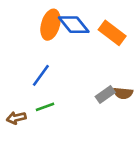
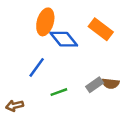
blue diamond: (74, 25) -> (64, 39), moved
green line: (45, 107) -> (59, 92), moved

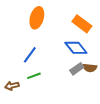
blue diamond: (64, 39) -> (76, 48), moved
green line: (59, 92) -> (34, 76), moved

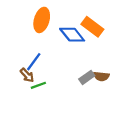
blue diamond: (76, 48) -> (72, 35), moved
brown arrow: (12, 86) -> (27, 75), moved, turned -120

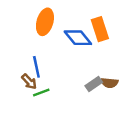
orange rectangle: (92, 27) -> (100, 29), turned 35
blue line: (34, 62) -> (36, 67), turned -48

